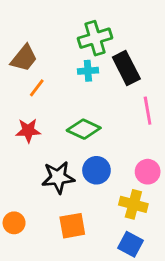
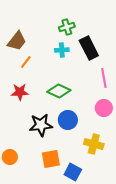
green cross: (95, 38) -> (67, 27), size x0.7
pink circle: (148, 172) -> (104, 108), moved
blue square: (131, 244) -> (73, 172), moved

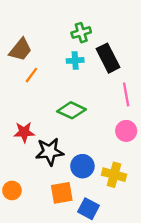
red star: (20, 92) -> (24, 132), moved
blue circle: (68, 120) -> (82, 166), moved

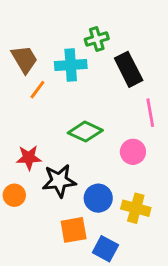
brown trapezoid: (20, 50) -> (24, 59), turned -70
cyan cross: (75, 60) -> (71, 65), moved, size x1.5
pink circle: (126, 131) -> (133, 152), moved
orange circle: (12, 190) -> (14, 195), moved

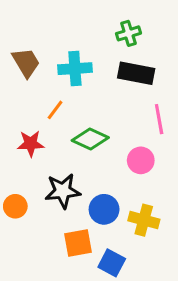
green cross: (97, 39) -> (128, 33), moved
black rectangle: (129, 69) -> (136, 73), turned -52
orange line: (37, 90) -> (55, 110), moved
red star: (29, 158) -> (31, 144), moved

